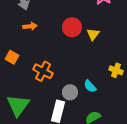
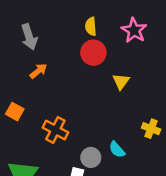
orange arrow: (30, 26) -> (38, 71), turned -32
red circle: (72, 27) -> (93, 53), moved

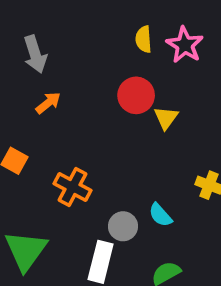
yellow semicircle: (91, 26) -> (144, 39), moved
red circle: (93, 53) -> (136, 95), moved

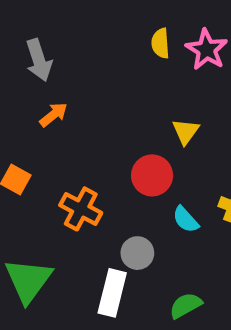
red circle: (136, 95) -> (152, 175), moved
cyan semicircle: (160, 215) -> (186, 219), moved

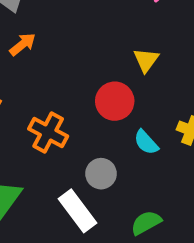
white rectangle: (112, 293) -> (77, 211), turned -51

